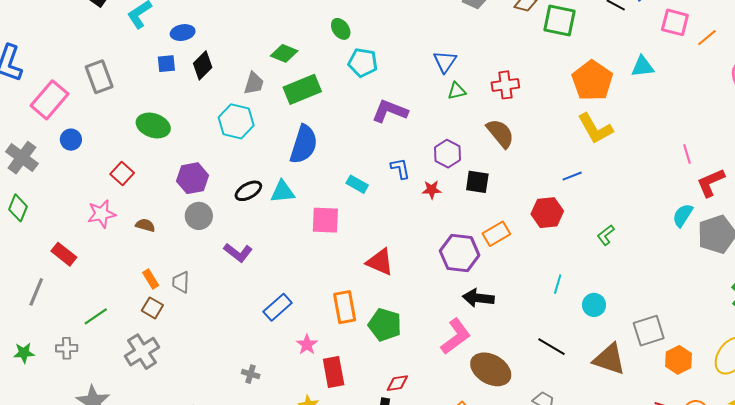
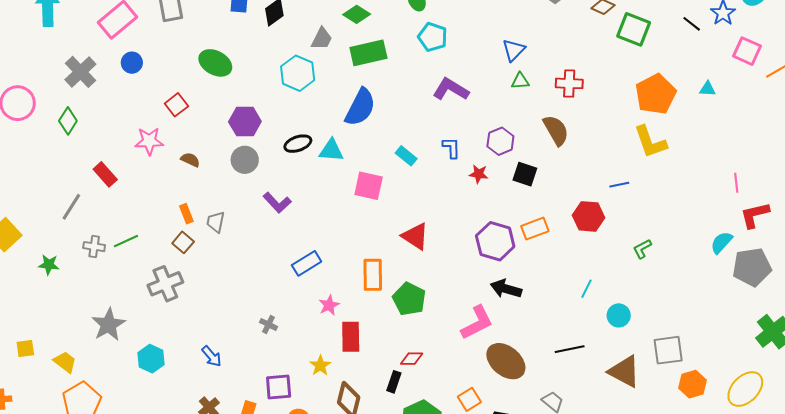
cyan triangle: (643, 67) -> (707, 89), size x0.7
black line: (551, 347) -> (570, 349), turned -52
gray cross: (67, 348) -> (94, 247), moved

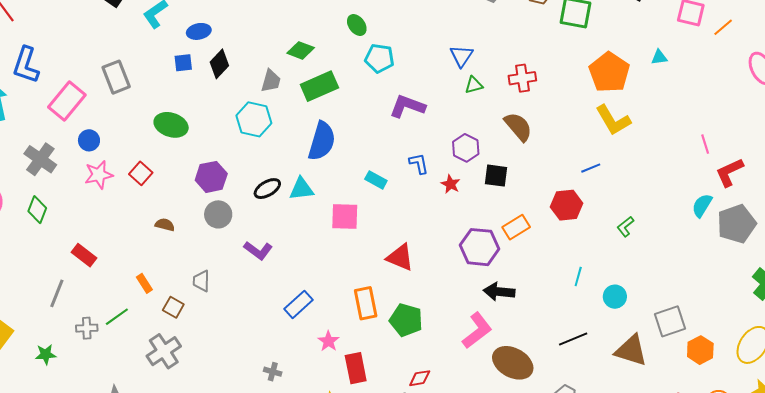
pink star: (149, 141) -> (99, 175), moved
red star: (479, 174) -> (451, 184), turned 30
orange rectangle: (186, 214) -> (144, 283), moved

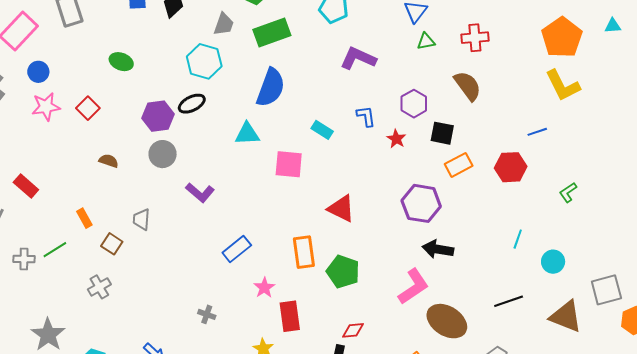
green ellipse: (171, 125) -> (121, 62), size x0.7
black ellipse: (267, 189) -> (192, 104), moved
orange rectangle: (516, 227) -> (459, 165), moved
gray cross: (164, 351) -> (99, 287), size x0.7

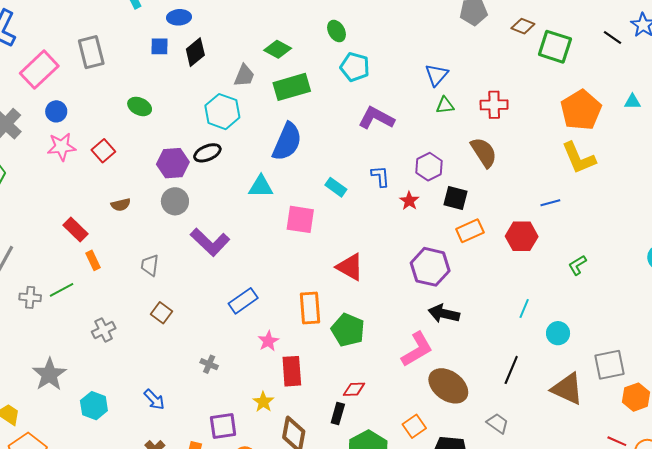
brown semicircle: (109, 161) -> (121, 205), turned 144
red rectangle: (26, 186) -> (75, 229), moved
purple L-shape: (200, 193) -> (210, 242), size x1.4
brown square: (112, 244) -> (162, 313), moved
black line: (509, 301) -> (511, 370), turned -52

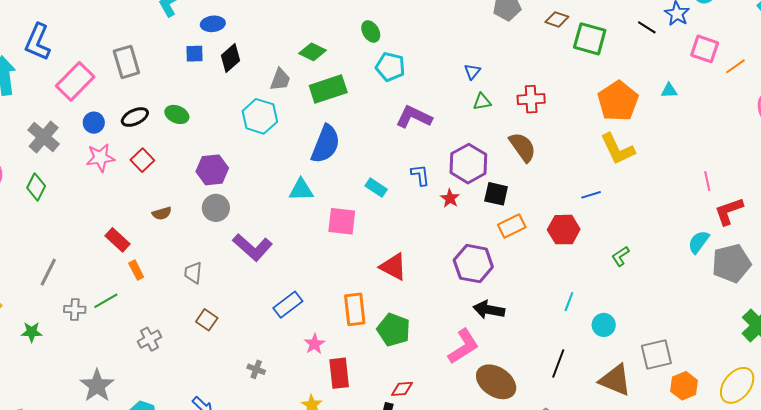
blue triangle: (436, 75) -> (472, 72), size x0.7
black ellipse: (207, 153) -> (135, 117), moved
purple hexagon: (429, 167) -> (468, 164), size x1.4

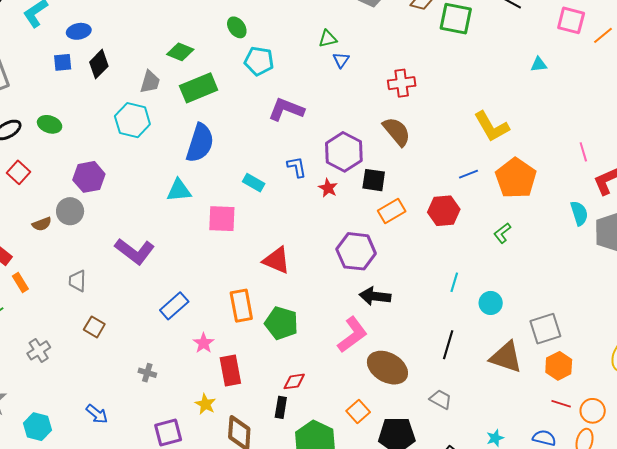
orange pentagon: (618, 101) -> (516, 178), moved
green triangle: (482, 102) -> (328, 39), moved
gray circle: (216, 208) -> (70, 211), moved
cyan semicircle: (699, 242) -> (579, 213), turned 130
orange hexagon: (684, 386) -> (559, 366), moved

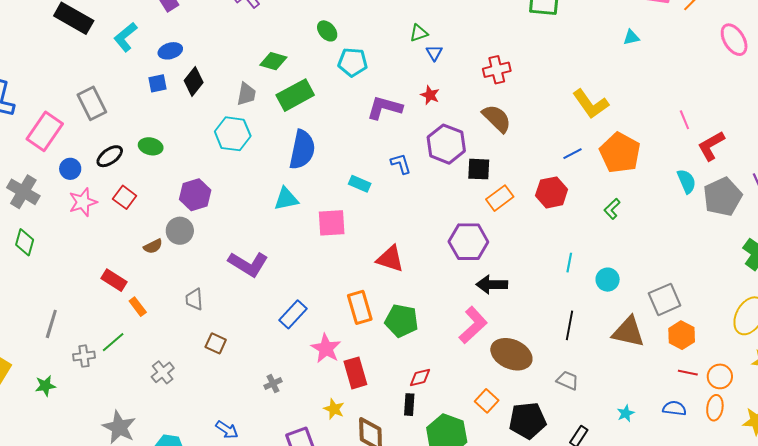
red star: (328, 188) -> (430, 95), moved
pink star: (204, 343) -> (326, 348), size x1.4
gray cross: (147, 373) -> (273, 384), turned -36

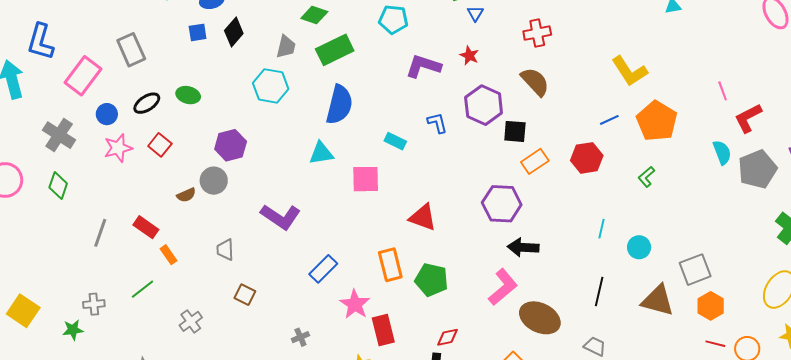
gray line: (51, 324) -> (100, 233), moved
gray cross: (84, 356) -> (94, 304), moved

